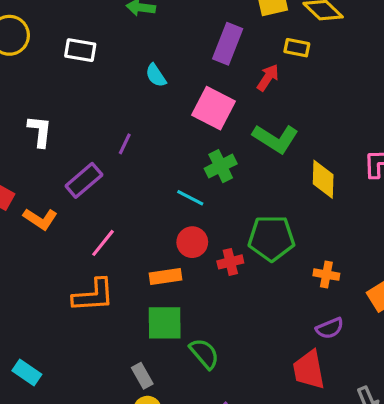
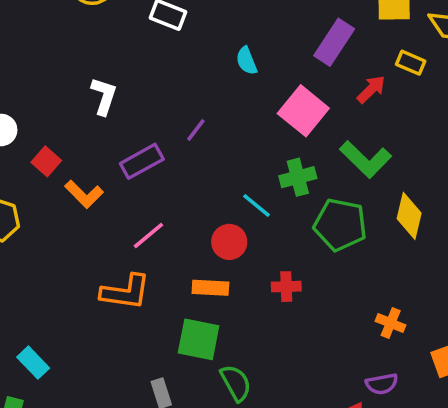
green pentagon: (271, 238) -> (340, 225), moved
red circle: (192, 242) -> (229, 242), moved

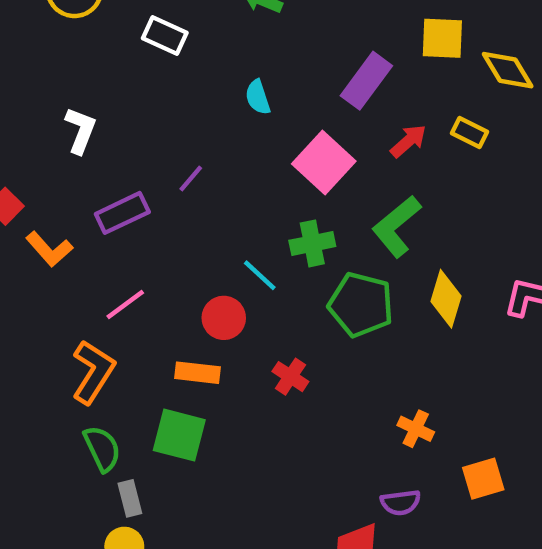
yellow rectangle: (411, 63) -> (469, 132), moved
green L-shape: (365, 159) -> (396, 226), turned 93
red cross: (286, 287) -> (290, 377), turned 32
orange L-shape: (125, 292) -> (93, 372), turned -69
green semicircle: (236, 383) -> (102, 449), moved

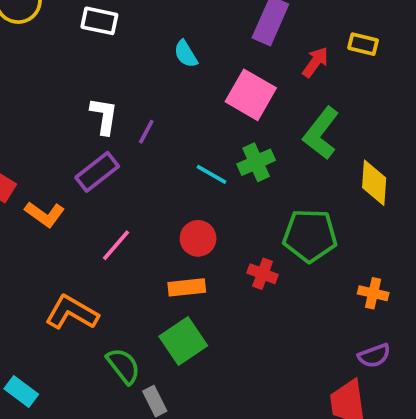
white L-shape: (81, 130) -> (104, 116), moved
cyan line: (260, 275) -> (211, 174), moved
green pentagon: (361, 305) -> (310, 236), moved
orange L-shape: (93, 372) -> (72, 313), moved, turned -80
green square: (179, 435) -> (183, 341), turned -36

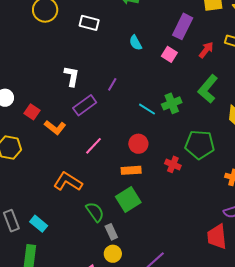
pink square: (251, 95) -> (169, 54), moved, size x0.6
white L-shape: (104, 116) -> (72, 76), moved

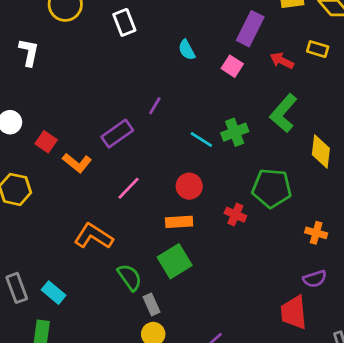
white rectangle: (89, 23) -> (124, 22), turned 54
red arrow: (206, 50) -> (282, 61), turned -102
white L-shape: (72, 76) -> (29, 52), moved

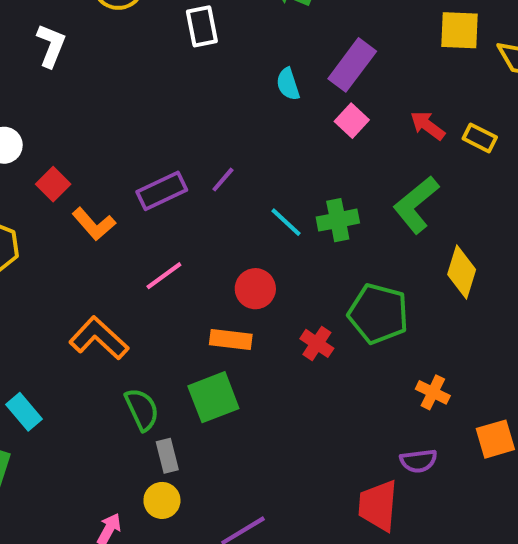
purple rectangle: (250, 29) -> (352, 65), moved
yellow rectangle: (318, 49) -> (480, 138), moved
purple line: (155, 106) -> (223, 180), moved

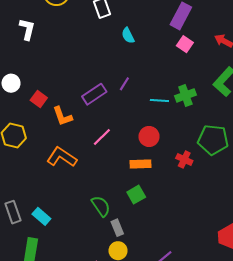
cyan semicircle: (288, 84) -> (128, 35), moved
cyan line: (286, 222) -> (159, 101), turned -30
orange L-shape: (94, 224) -> (62, 116), turned 30
orange L-shape: (99, 338) -> (62, 157), moved
green square: (213, 397) -> (136, 195), size x0.7

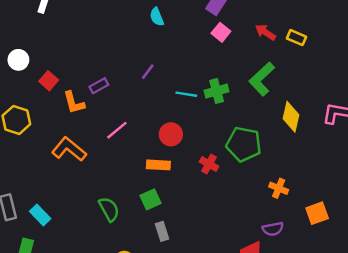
purple rectangle: (94, 94) -> (99, 86), moved, size x0.7
gray rectangle: (117, 228) -> (162, 231), moved

